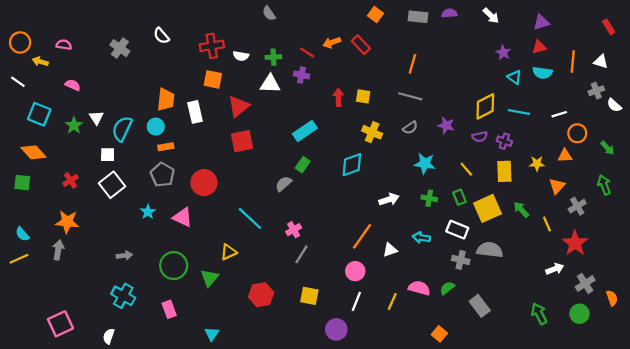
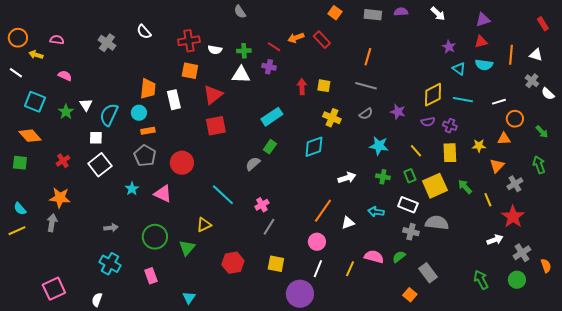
gray cross: (596, 91) -> (532, 81), turned -32
purple circle: (336, 329) -> (300, 294), size x1.4
orange square: (439, 334) -> (410, 295), moved

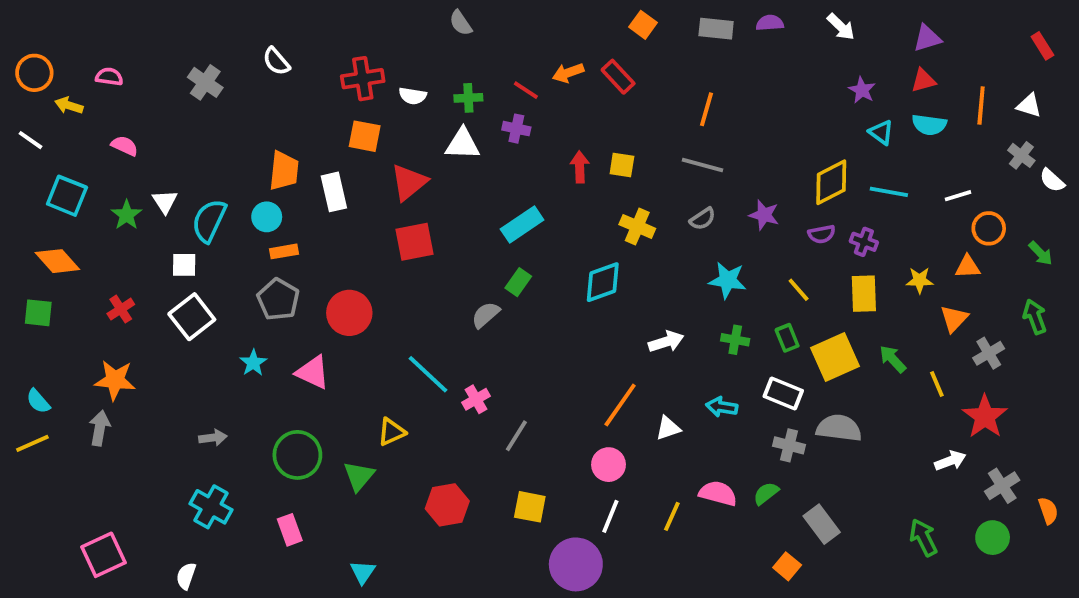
pink cross: (262, 205) -> (476, 399), moved

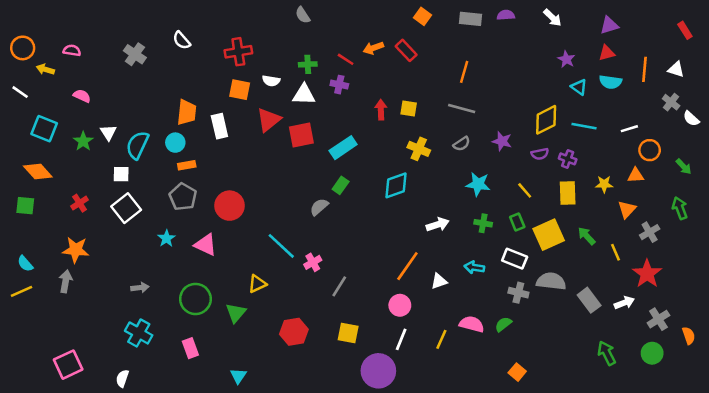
white semicircle: (413, 96) -> (271, 81), moved
red square: (415, 242) -> (301, 135), moved
gray rectangle: (822, 524) -> (589, 300), moved

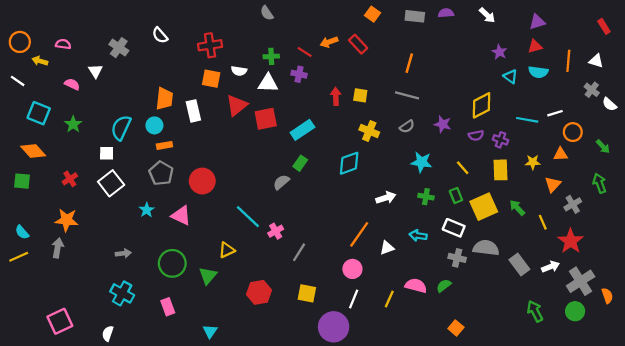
cyan line: (584, 126) -> (527, 120), moved
white triangle: (108, 132) -> (95, 71), moved
gray cross: (658, 319) -> (581, 281), size x1.4

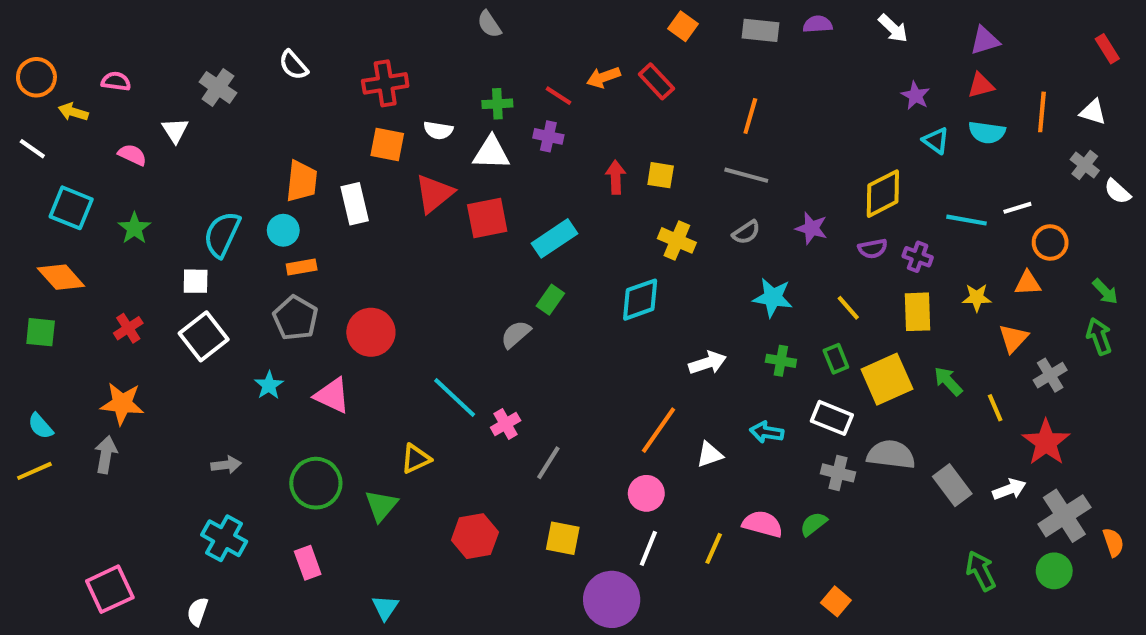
green arrow: (603, 147) -> (1105, 291), moved

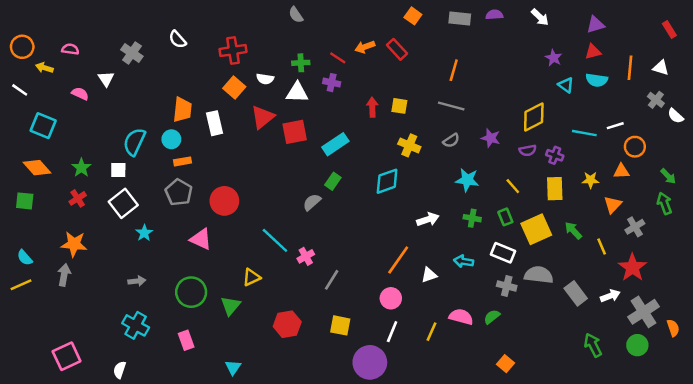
orange square: (387, 145) -> (234, 87), turned 30
green star: (134, 228) -> (81, 168), moved
cyan star: (269, 385) -> (144, 233), moved

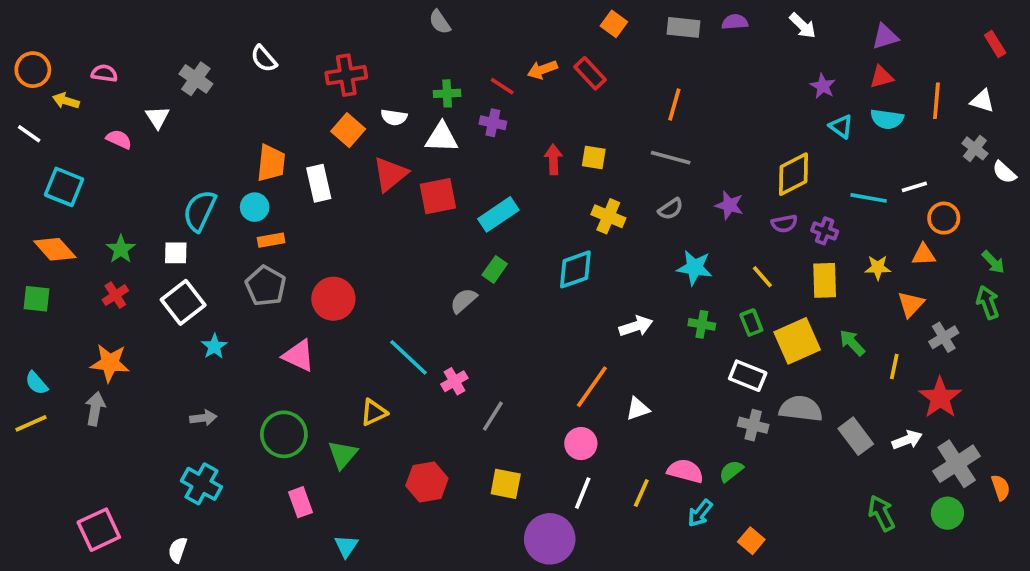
yellow line: (602, 247) -> (894, 367), turned 35
cyan arrow: (464, 261) -> (700, 513), moved, turned -60
pink rectangle: (186, 340) -> (300, 502), moved

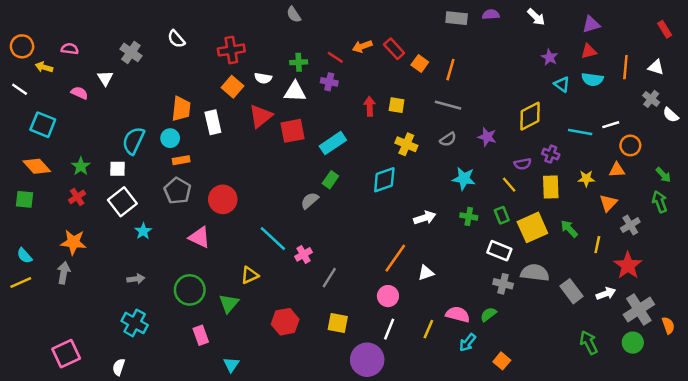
orange square: (614, 24) -> (420, 63), moved
purple semicircle: (784, 224) -> (523, 164), moved

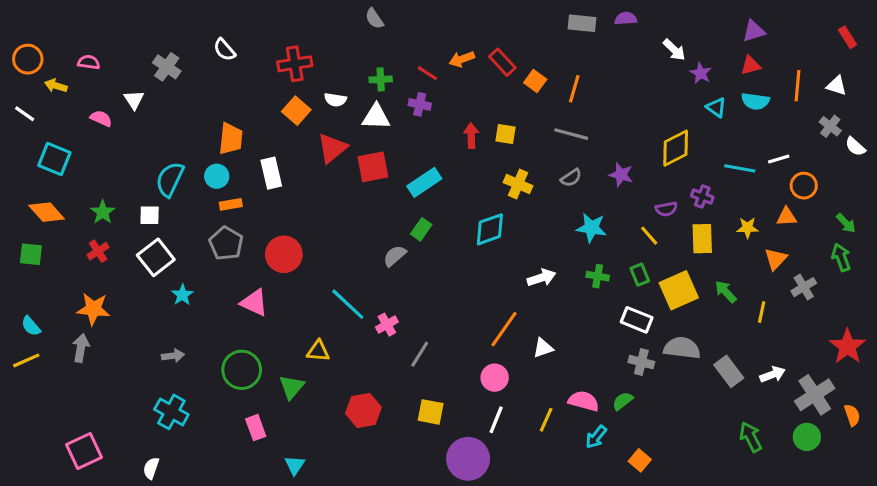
white arrow: (536, 17) -> (674, 50), moved
white rectangle: (213, 122) -> (271, 173), moved
red star: (628, 265) -> (847, 346), moved
yellow triangle: (250, 275) -> (318, 351), turned 30

